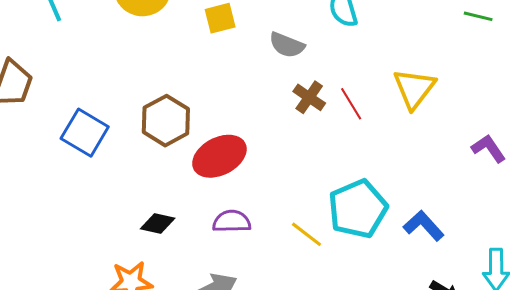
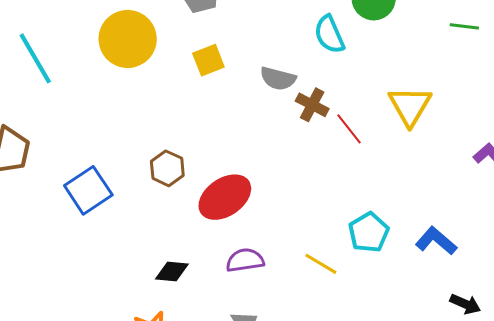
brown cross: (309, 97) -> (312, 105), moved
brown hexagon: (166, 121) -> (167, 168), size x0.7
blue square: (85, 133) -> (88, 190), turned 33
cyan pentagon: (358, 209) -> (369, 232), size x0.7

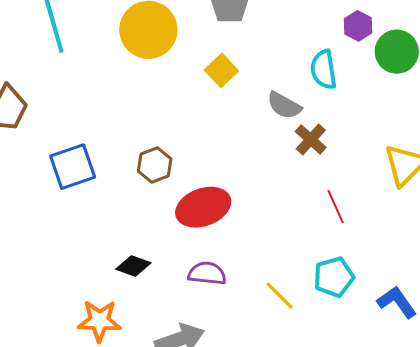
cyan semicircle: (329, 34) -> (324, 70), moved
yellow square: (208, 60) -> (221, 70), turned -36
red line: (349, 129) -> (336, 207), moved

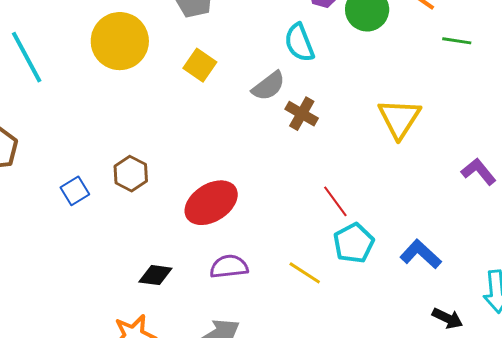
gray semicircle: (284, 105) -> (269, 86), turned -54
brown hexagon: (155, 165) -> (131, 174), moved
blue square: (73, 167) -> (75, 191), size x0.6
red line: (336, 207) -> (335, 201), moved

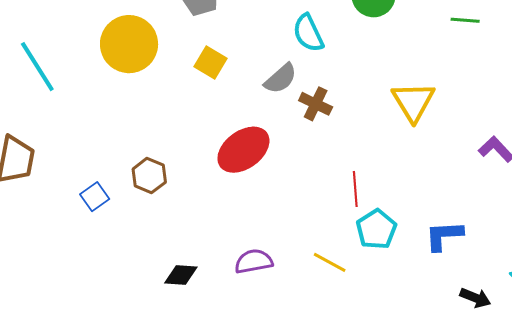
red line: (335, 201) -> (355, 189), turned 36
red ellipse: (211, 203) -> (243, 150), moved
blue L-shape: (421, 254) -> (444, 236), turned -42

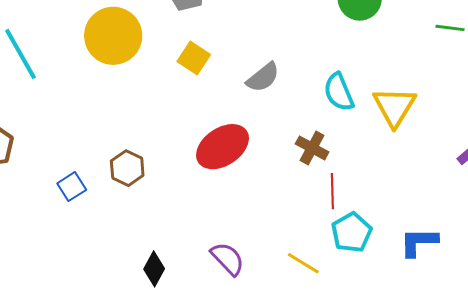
cyan semicircle: (308, 33) -> (339, 92), moved
brown cross: (316, 104) -> (312, 148), moved
purple semicircle: (254, 261) -> (227, 259), turned 54
black diamond: (181, 275) -> (154, 269), turned -68

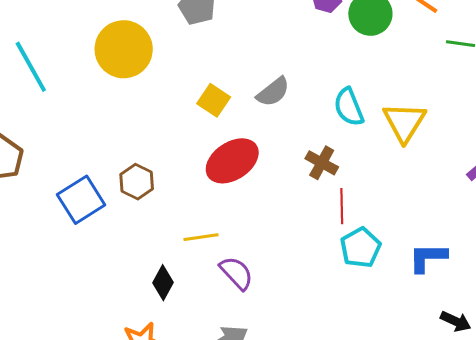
yellow square: (194, 58) -> (214, 100), moved
blue square: (72, 187) -> (81, 200), size x1.6
yellow line: (303, 263) -> (201, 237), moved, turned -40

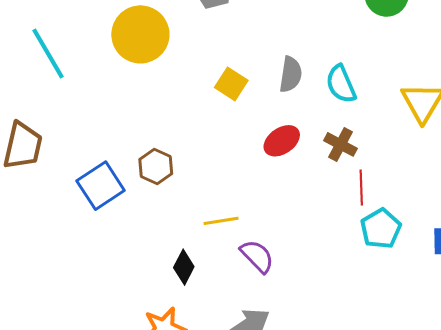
gray semicircle: (273, 92) -> (291, 74), turned -42
cyan semicircle: (349, 107) -> (341, 84), moved
red ellipse: (232, 161) -> (282, 141), moved, size x0.7

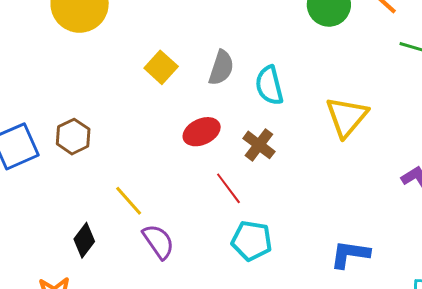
red line: (361, 187) -> (228, 188), moved, turned -44
yellow line: (221, 221) -> (129, 201), turned 48
cyan pentagon: (381, 229) -> (252, 241), moved, turned 30

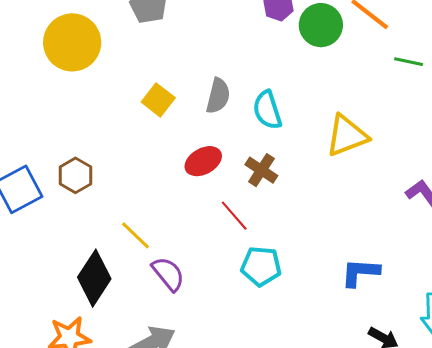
yellow triangle: (347, 117) -> (347, 136), turned 33
black diamond: (84, 240) -> (94, 278), size x1.6

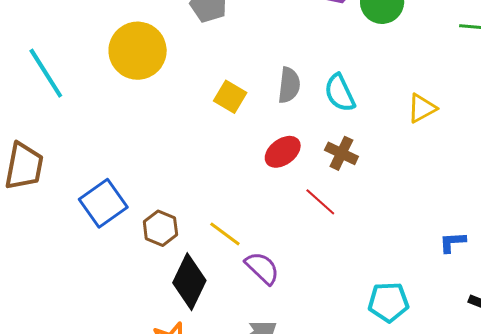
yellow triangle: (347, 136) -> (422, 108), size x0.7
brown hexagon: (75, 175) -> (160, 228), moved
cyan pentagon: (261, 266) -> (388, 302), moved
blue L-shape: (360, 272) -> (452, 242), size x0.7

